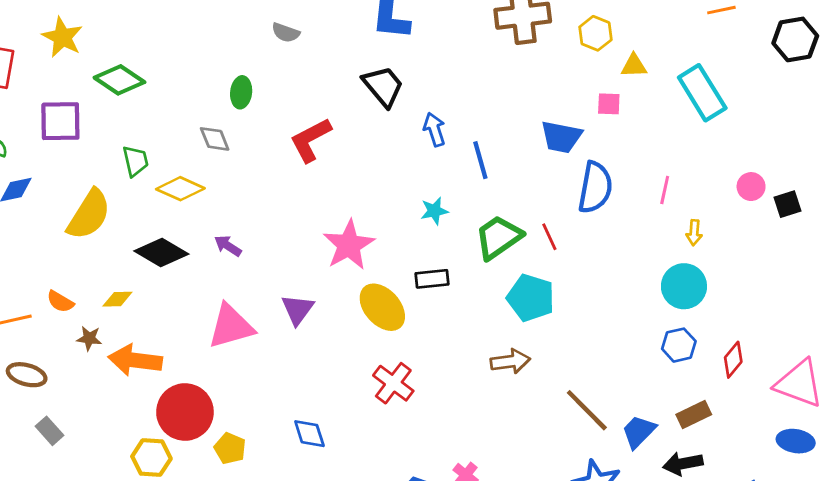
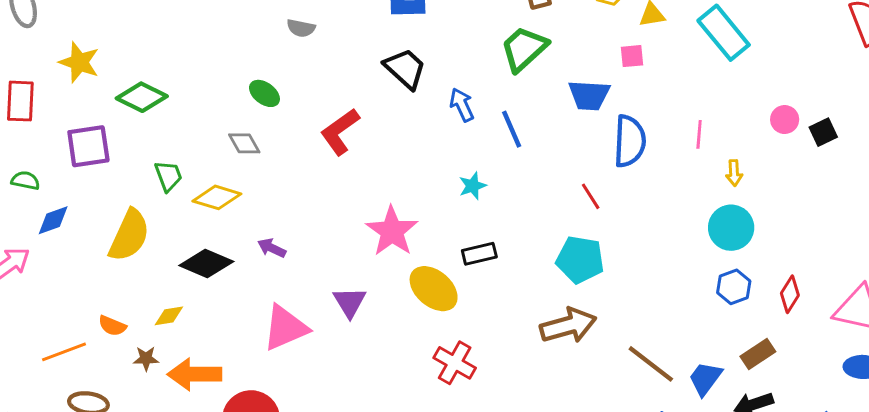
green ellipse: (241, 92) -> (264, 93), turned -52
green trapezoid: (498, 237) -> (524, 49), moved
brown arrow: (510, 361) -> (568, 326), size x1.4

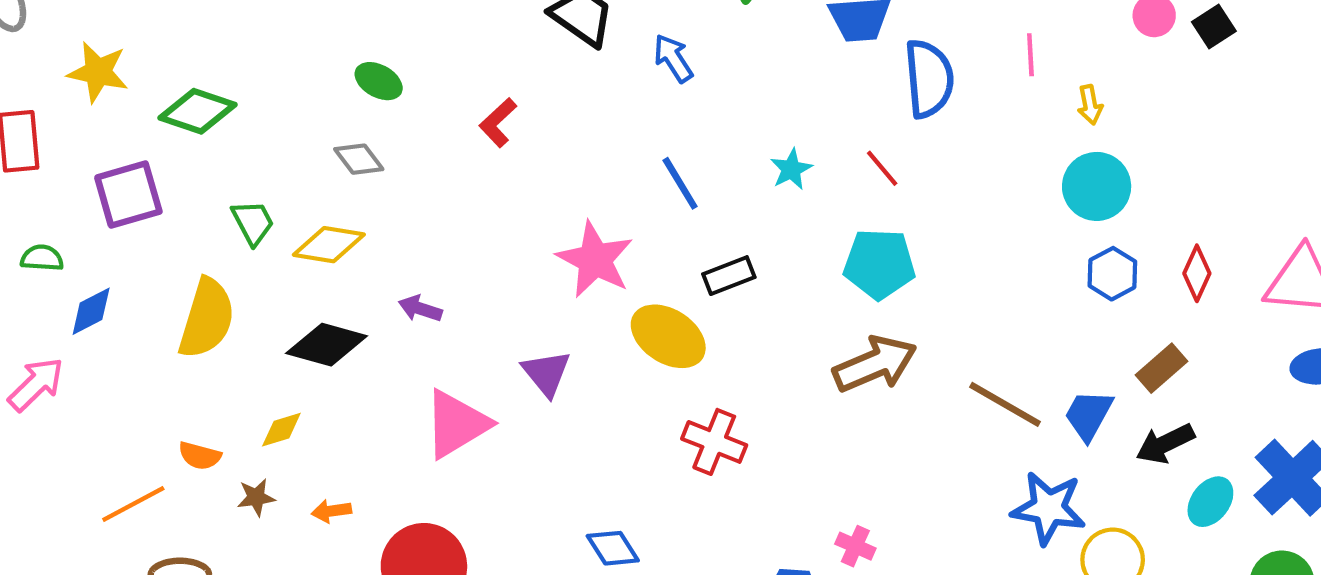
blue line: (512, 129) -> (680, 183), moved
red L-shape: (340, 132) -> (498, 123), size x0.7
cyan star: (473, 186) -> (791, 169), moved
orange arrow: (195, 374) -> (331, 511), size x0.5

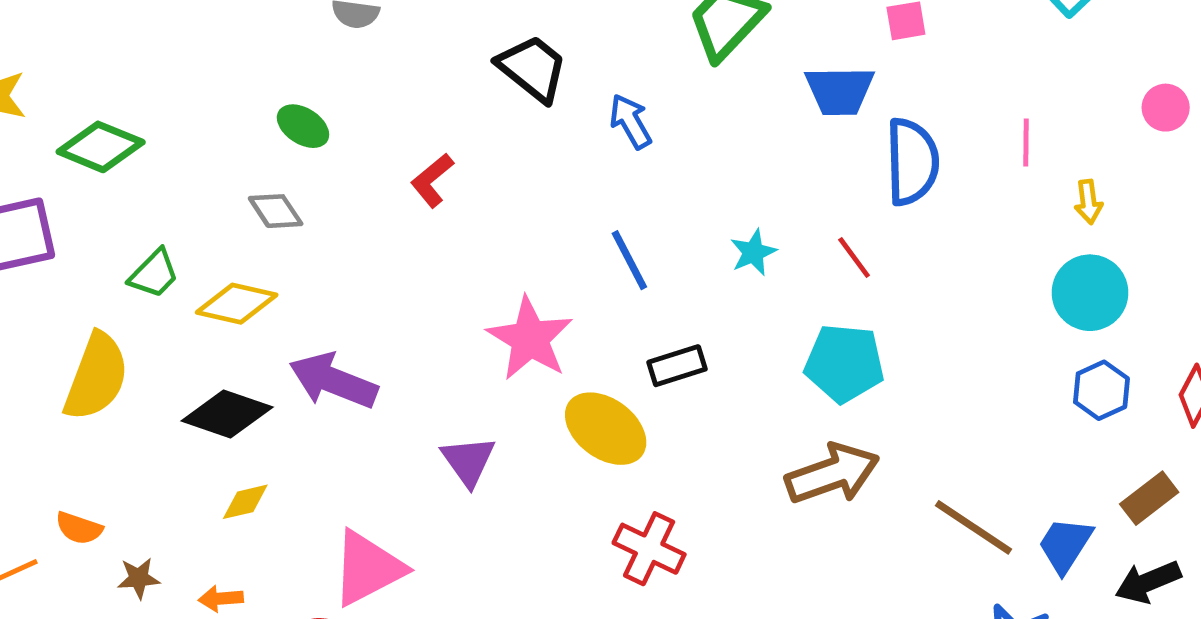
green trapezoid: (253, 222) -> (154, 274), turned 69
purple arrow: (420, 309) -> (333, 381), size x1.8
pink triangle: (456, 424) -> (368, 568), moved
yellow diamond: (281, 430) -> (245, 502), moved

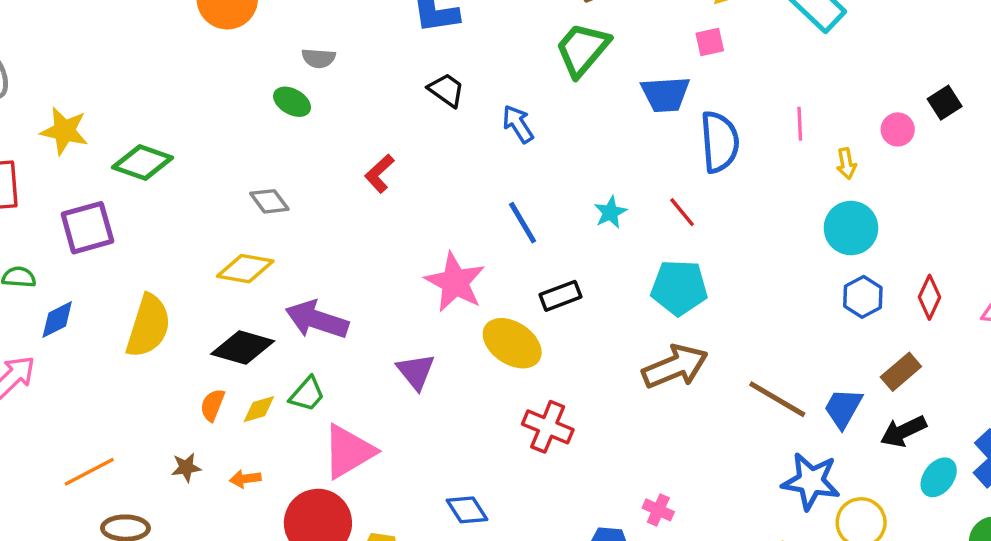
black trapezoid: (532, 68) -> (446, 90), size x0.7
pink circle: (1166, 108) -> (898, 129), moved
green ellipse: (303, 126) -> (292, 102), moved
green trapezoid: (154, 274) -> (307, 394), moved
orange semicircle: (79, 528) -> (212, 405), moved, turned 96

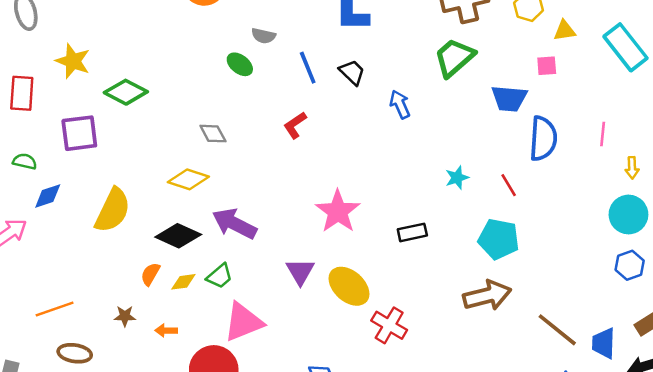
blue line: (523, 223) -> (308, 68), moved
yellow ellipse: (512, 343) -> (349, 286), moved
blue trapezoid: (843, 408) -> (604, 343), turned -36

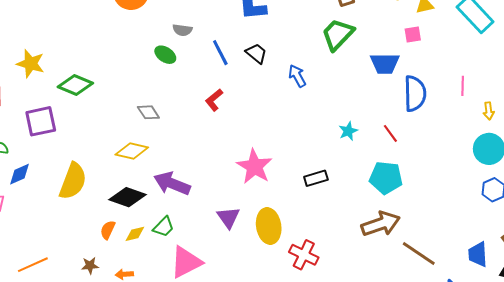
yellow ellipse: (349, 286) -> (269, 226), turned 44
brown line: (557, 330) -> (419, 254), moved

